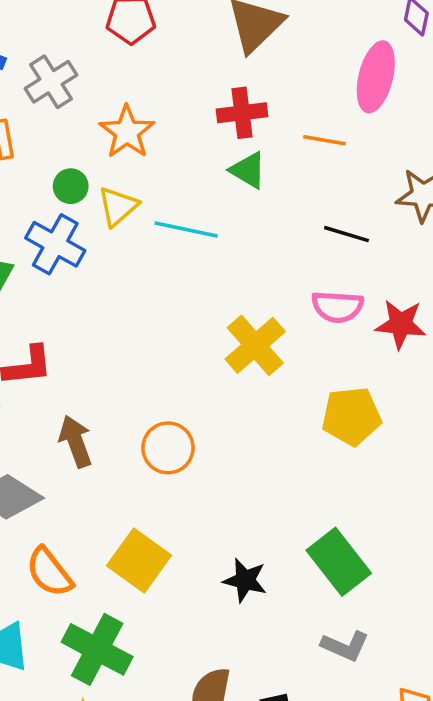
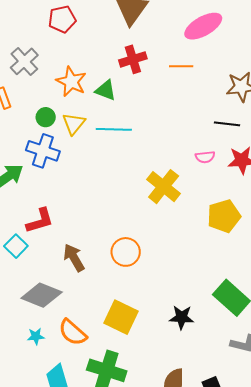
pink ellipse: (376, 77) -> (203, 26), turned 57
green triangle: (248, 170) -> (106, 90), moved
black line: (346, 234) -> (227, 124), moved
pink semicircle: (337, 307) -> (205, 157), size x0.7

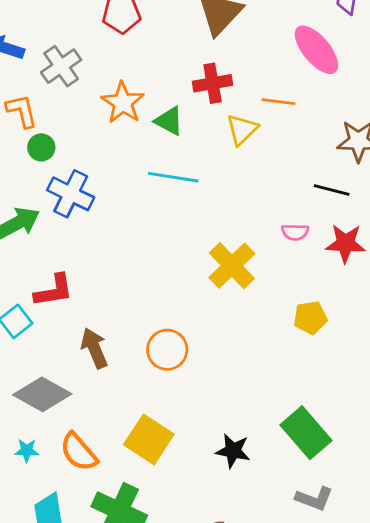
pink ellipse: (203, 26) -> (316, 50), turned 72
green circle: (46, 117) -> (41, 147), moved
yellow triangle: (74, 124) -> (242, 130), moved
yellow pentagon: (224, 216) -> (310, 318), size x0.7

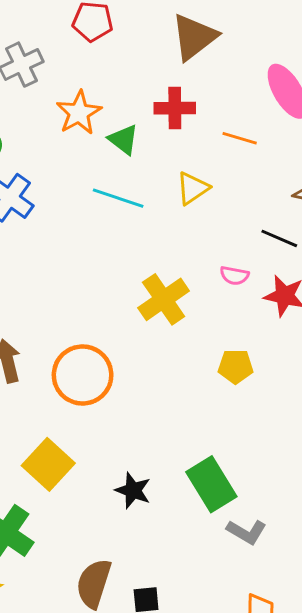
yellow triangle: (242, 130) -> (193, 188), moved
orange circle: (167, 350) -> (83, 375), size x1.4
gray L-shape: (314, 499) -> (247, 532), moved

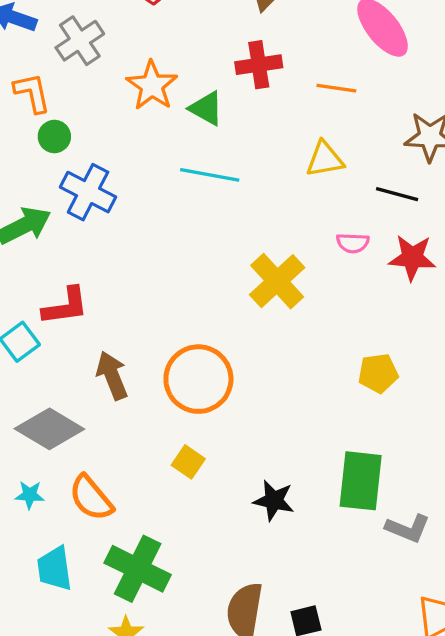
yellow triangle: (193, 188) -> (325, 159), moved, turned 33
yellow pentagon: (236, 366) -> (378, 373), moved
yellow square: (48, 464) -> (188, 462), moved, size x0.6
green rectangle: (211, 484) -> (361, 481), turned 46

